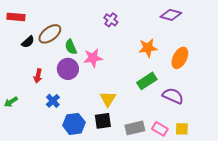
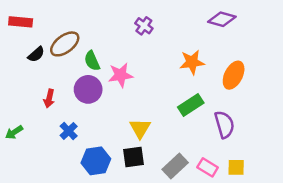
purple semicircle: (173, 96) -> (224, 124), turned 50
gray rectangle: (135, 128) -> (175, 166), turned -30

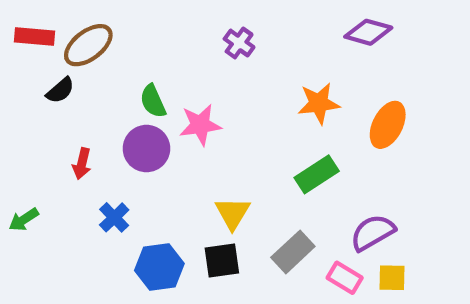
brown ellipse: (65, 44) -> (88, 45), moved
purple semicircle: (224, 124) -> (373, 233), moved, turned -104
gray rectangle: (175, 166) -> (293, 252), moved

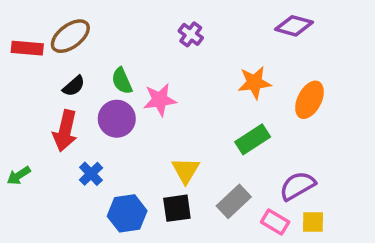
red rectangle: (34, 37) -> (27, 48), moved
black semicircle: (60, 90) -> (74, 86), moved
red arrow: (82, 164) -> (65, 131), size x1.6

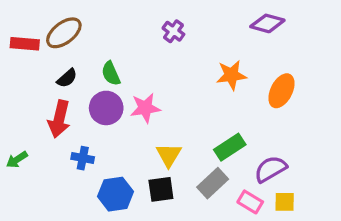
pink star: (160, 100) -> (145, 108), moved
green rectangle: (253, 139) -> (230, 147), moved
blue cross: (91, 174) -> (83, 158), turned -35

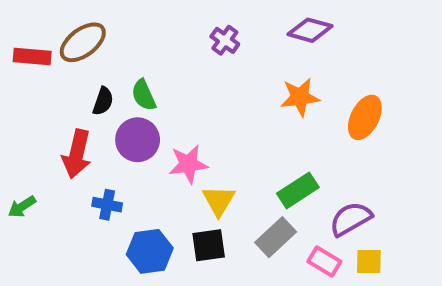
purple diamond: (267, 23) -> (310, 30), moved
black semicircle: (67, 78) -> (103, 101), moved, turned -30
pink star: (145, 108) -> (188, 164), moved

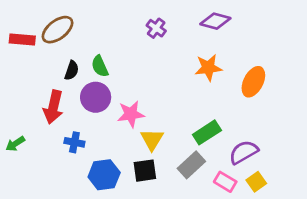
yellow square: (369, 261) -> (256, 182), turned -36

